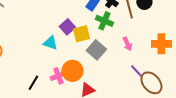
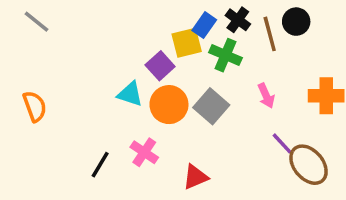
yellow square: (81, 34) -> (187, 43), moved
orange circle: (72, 71) -> (169, 105), moved
pink cross: (58, 76) -> (144, 152), turned -35

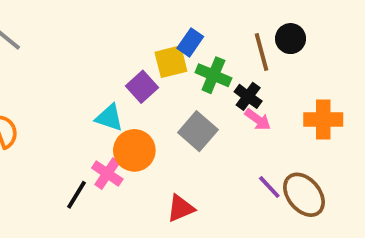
black cross: (238, 20) -> (248, 96), moved
pink arrow: (266, 96) -> (258, 120), turned -30
orange circle: (169, 105) -> (134, 150), moved
purple line: (282, 143) -> (269, 187), moved
pink cross: (144, 152) -> (107, 174), moved

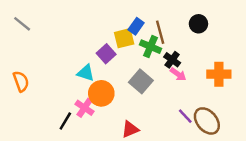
brown line: (262, 52) -> (160, 32), moved

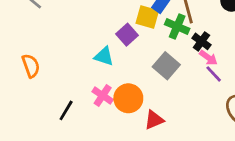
yellow square: (124, 38) -> (147, 17), turned 30
orange circle: (101, 93) -> (128, 98), moved
purple line: (185, 116) -> (214, 74), moved
black line: (65, 121) -> (66, 110), moved

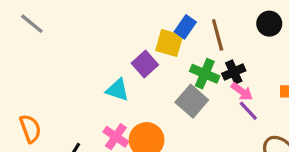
green cross: (177, 26) -> (205, 74), moved
black cross: (201, 41) -> (234, 72), turned 30
orange semicircle: (31, 66) -> (30, 129), moved

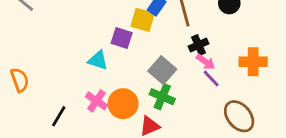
purple square: (145, 64) -> (122, 38), turned -30
green cross: (205, 74) -> (162, 97), moved
orange semicircle: (30, 129) -> (20, 80), moved

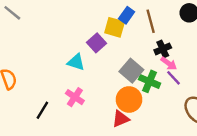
purple square: (122, 38) -> (97, 43), turned 30
green cross: (162, 97) -> (149, 81), moved
orange circle: (123, 104) -> (129, 99), moved

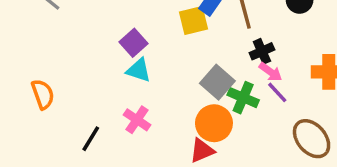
yellow square: (115, 27) -> (193, 21), turned -30
purple square: (97, 43) -> (134, 43), moved

